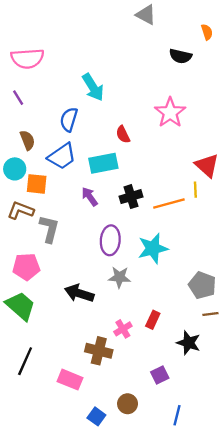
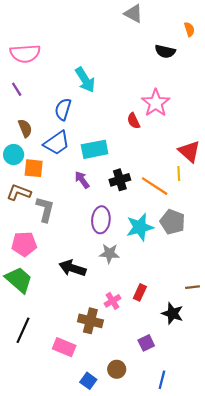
red semicircle: (123, 134) -> (134, 121), moved
orange line: (169, 203) -> (155, 186), turned 48
gray pentagon: (202, 285) -> (172, 222), moved

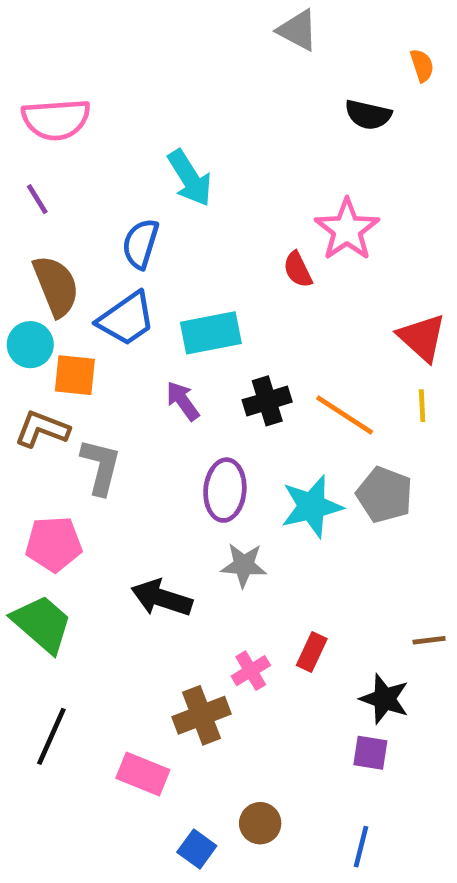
brown semicircle: (25, 128) -> (56, 286), size x1.5
yellow line: (179, 173) -> (422, 406), moved
brown cross: (90, 321) -> (201, 715), turned -35
purple square: (146, 343) -> (370, 753), moved, turned 35

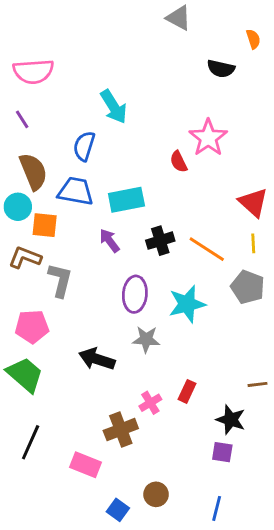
blue trapezoid: (126, 319) -> (76, 191), turned -135
gray pentagon: (384, 495) -> (248, 287), moved

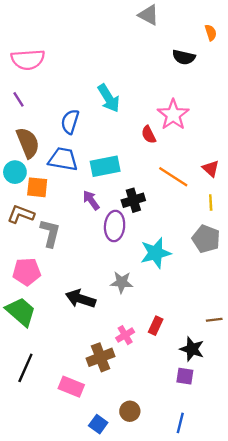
cyan arrow: (114, 107) -> (109, 98), moved
red triangle: (253, 203) -> (211, 169), size x0.7
orange line: (207, 249) -> (173, 177), moved
purple ellipse: (135, 294) -> (115, 226), moved

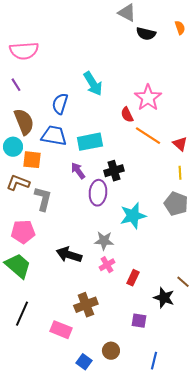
black semicircle: (184, 57) -> (146, 34), moved
orange line: (173, 177) -> (148, 136), moved
brown line: (214, 320) -> (183, 282), moved, turned 48
pink cross: (125, 335) -> (107, 265), moved
purple square: (185, 376) -> (139, 321), moved

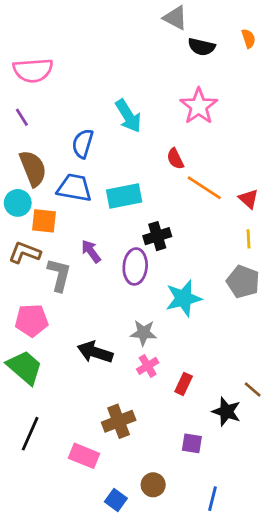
pink star: (148, 98) -> (199, 106), moved
purple arrow: (78, 171) -> (91, 251), moved

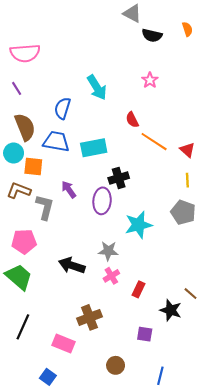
pink star: (199, 106) -> (150, 80), size x0.6
blue square: (116, 500) -> (48, 377), moved

